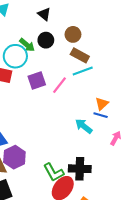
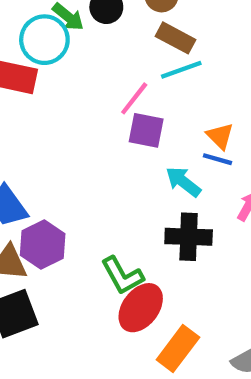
purple square: (37, 81) -> (146, 130), moved, turned 30
orange triangle: (102, 104) -> (220, 136), turned -32
black cross: (80, 169) -> (189, 237), moved

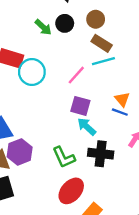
cyan circle: (44, 40) -> (32, 72), moved
purple square: (146, 130) -> (80, 106), moved
cyan arrow: (183, 182) -> (87, 127), moved
green L-shape: (122, 276) -> (64, 157), moved

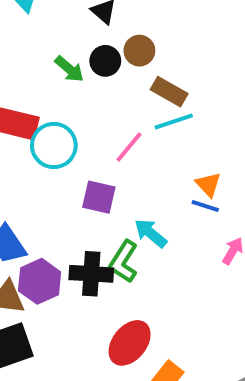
brown circle: (96, 19) -> (139, 51), moved
purple square: (80, 106) -> (99, 197), moved
black cross: (101, 154) -> (91, 274), moved
green L-shape: (64, 157) -> (124, 262), moved, turned 60

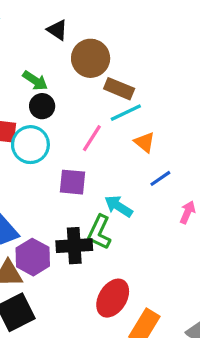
brown circle: (139, 51) -> (91, 58), size x1.5
black circle: (105, 61) -> (42, 106), moved
orange triangle: (208, 184) -> (144, 142), moved
blue line: (205, 206) -> (160, 178), turned -45

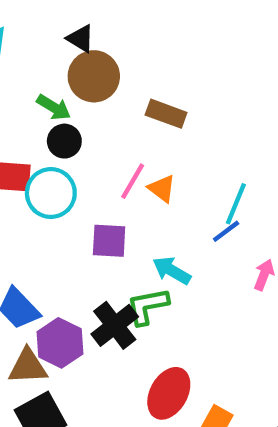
brown circle: (91, 58) -> (94, 76), moved
cyan line: (126, 113) -> (236, 204), moved, turned -40
orange triangle: (144, 142) -> (162, 189), moved
green L-shape: (99, 232) -> (147, 306), turned 56
black cross: (74, 246) -> (115, 325), turned -32

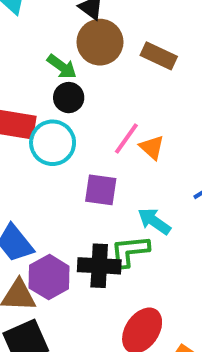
brown rectangle: (166, 114) -> (159, 56), moved
black cross: (115, 325) -> (99, 266), turned 36

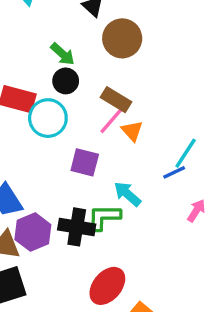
brown circle: (100, 42) -> (122, 38), moved
brown rectangle: (159, 56) -> (116, 100), moved

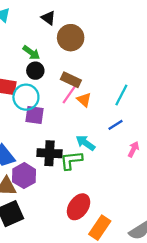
cyan line: (186, 153) -> (121, 95), moved
purple square: (85, 162) -> (35, 115), moved
black cross: (77, 227) -> (49, 153), moved

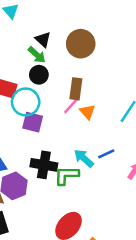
black triangle: (48, 18) -> (43, 39), moved
brown rectangle: (71, 80) -> (76, 89), turned 66
blue line: (116, 125) -> (106, 154), moved

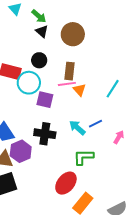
green arrow: (37, 55) -> (39, 16), moved
pink line: (72, 104) -> (67, 84), turned 42
purple square: (33, 122) -> (45, 100), moved
green L-shape: (66, 175) -> (84, 157), moved

